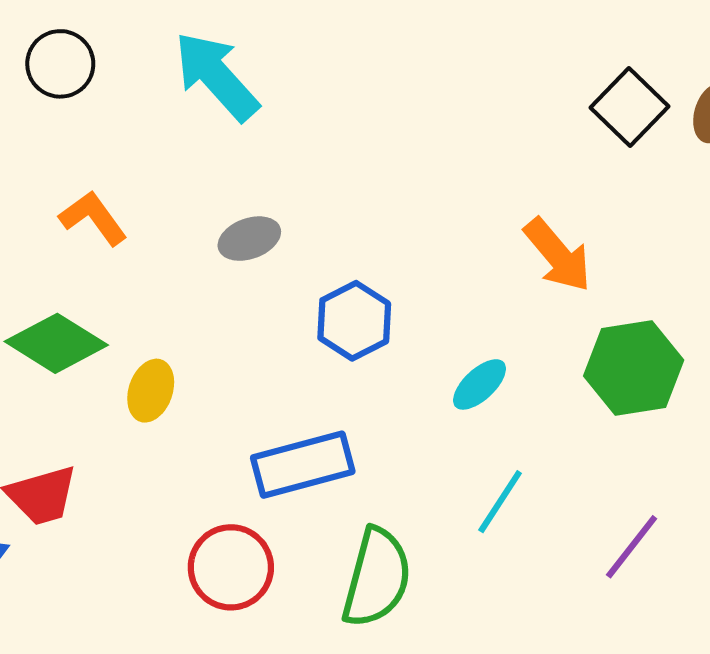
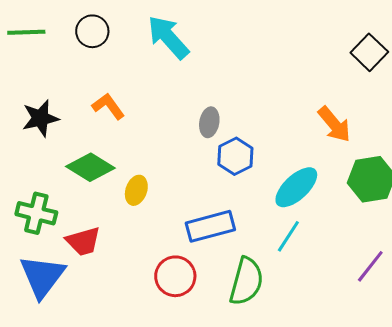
gray ellipse: (249, 239) -> (209, 122), moved, turned -60
cyan ellipse: (480, 384) -> (296, 187), size x1.6
cyan line: (500, 502) -> (288, 236), moved

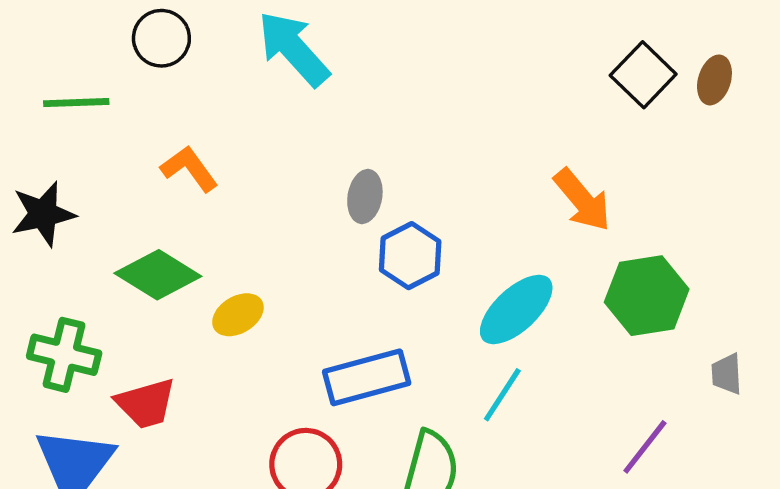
green line: (26, 32) -> (76, 103), moved
black star: (40, 118) -> (43, 214), moved
yellow ellipse: (136, 190) -> (238, 315), turned 40

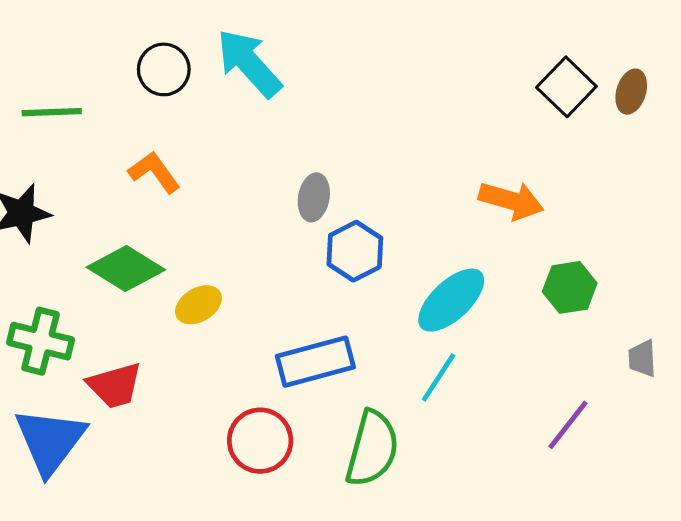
black circle: (161, 38) -> (164, 69), moved
orange arrow: (582, 200) -> (511, 201), turned -34
green hexagon: (647, 296) -> (570, 287), size x0.7

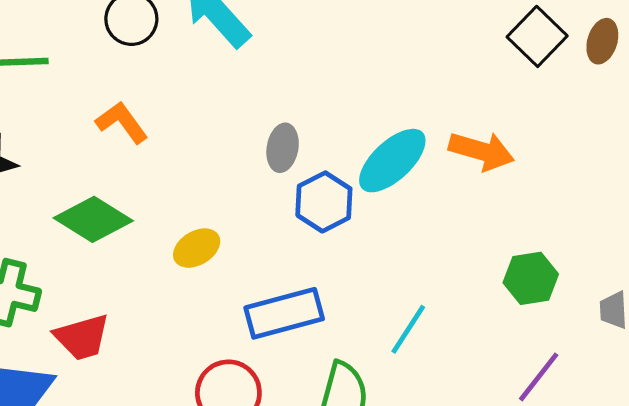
green hexagon: (570, 287) -> (531, 278), moved
cyan ellipse: (451, 300) -> (392, 161), moved
yellow ellipse: (199, 305) -> (197, 248), moved

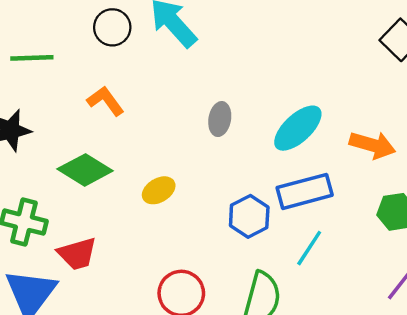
orange arrow: (481, 151) -> (373, 145), moved
blue hexagon: (324, 202) -> (249, 216), moved
blue rectangle: (284, 313) -> (305, 191), moved

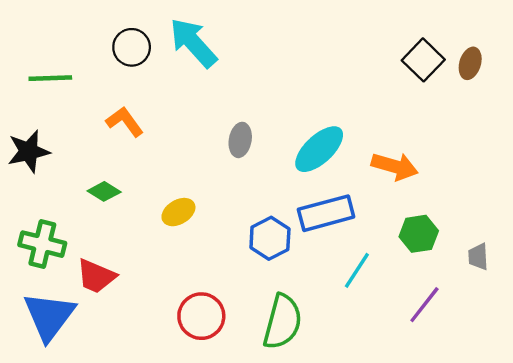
green diamond: (85, 170) -> (104, 191), size x0.6
cyan line: (309, 248) -> (357, 270), moved
red trapezoid: (77, 254) -> (96, 276), turned 39

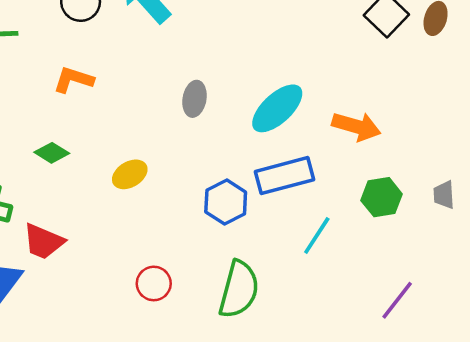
orange L-shape: (125, 122) -> (73, 80), turned -36
gray trapezoid: (478, 257) -> (444, 195), moved
purple line: (424, 305) -> (397, 300), moved
red circle: (201, 316) -> (154, 283), size x0.7

